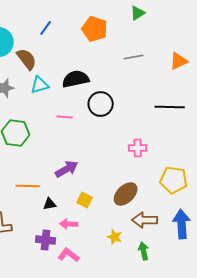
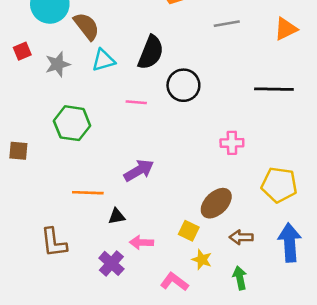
black semicircle: (76, 79) -> (151, 52), turned 124
yellow square: (85, 200) -> (189, 231), moved
brown arrow: (145, 220) -> (241, 237), size x0.7
purple cross: (46, 240) -> (111, 263), turned 36
pink L-shape: (69, 255) -> (174, 282), moved

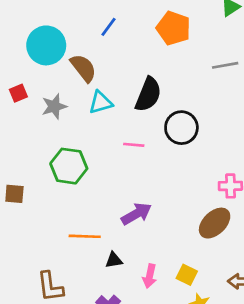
brown ellipse: (216, 203) -> (215, 223), moved
pink arrow: (142, 242) -> (150, 276), moved, turned -80

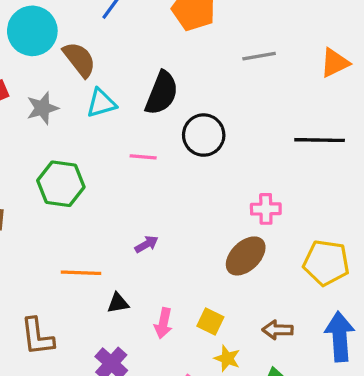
purple arrow: (136, 214) -> (147, 244), size x0.6

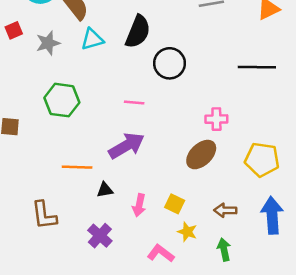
pink line: (143, 157) -> (134, 103), moved
purple arrow: (147, 244) -> (126, 146), size x2.0

